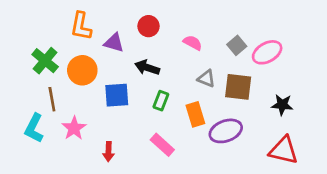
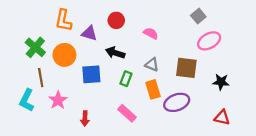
gray square: (237, 45) -> (198, 16), moved
gray triangle: (206, 79) -> (152, 65), moved
red triangle: (284, 150) -> (222, 117), size x0.7

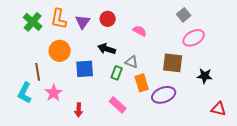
purple triangle: (89, 33) -> (83, 22), moved, turned 49
green cross: (35, 47) -> (33, 22), moved
gray triangle: (152, 65) -> (132, 62), moved
red triangle: (222, 117) -> (219, 109), moved

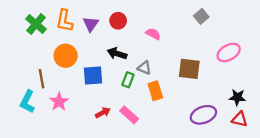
pink ellipse: (194, 38) -> (229, 52), moved
black star: (205, 76) -> (237, 97), moved
purple ellipse: (164, 95) -> (203, 115), moved
red arrow: (79, 110) -> (103, 113), moved, turned -120

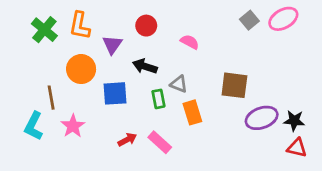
purple triangle: (91, 24) -> (112, 45), moved
pink ellipse: (229, 52) -> (283, 19), moved
green rectangle: (128, 80) -> (158, 99), turned -32
purple ellipse: (203, 115) -> (262, 118), moved

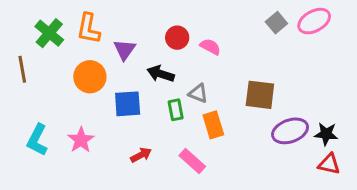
red circle: (146, 26) -> (177, 38), moved
brown line: (51, 98) -> (22, 69), moved
pink rectangle: (160, 142) -> (192, 161), moved

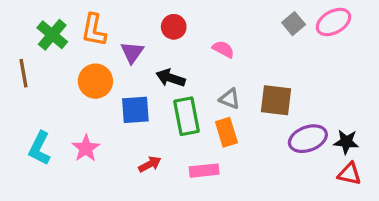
red circle: (177, 38) -> (174, 27), moved
gray triangle: (198, 93) -> (230, 99), moved
green rectangle: (176, 110) -> (186, 116), size x1.6
pink rectangle: (192, 161) -> (204, 171), turned -48

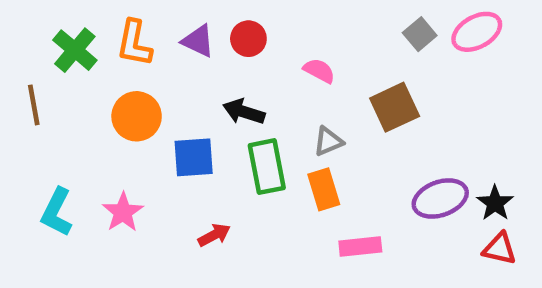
purple triangle: (132, 52) -> (198, 41), moved, turned -40
gray triangle: (230, 99) -> (328, 141), turned -45
brown square: (276, 100) -> (395, 107), moved, turned -32
black star: (346, 142) -> (495, 203), turned 30
pink rectangle: (204, 171) -> (360, 246), moved

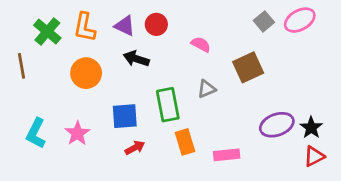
black arrow: (244, 112) -> (136, 59), moved
blue square: (194, 157) -> (125, 116), moved
orange rectangle: (324, 189) -> (185, 142), moved
red triangle: (500, 249) -> (314, 156), turned -40

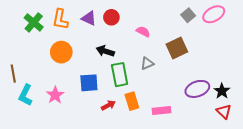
black arrow: (136, 59) -> (105, 51), moved
brown line: (22, 66) -> (13, 74), moved
red arrow: (135, 148) -> (108, 105), moved
red triangle: (314, 156) -> (224, 111), turned -49

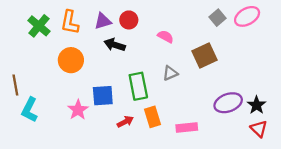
purple triangle: (89, 18) -> (103, 21), turned -42
black arrow: (105, 51) -> (115, 45), moved
pink star: (55, 95) -> (78, 110), moved

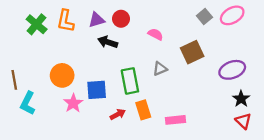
orange circle: (71, 60) -> (62, 75), moved
purple ellipse: (228, 103) -> (232, 70), moved

